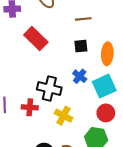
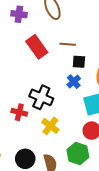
brown line: (83, 19) -> (68, 44), moved
blue cross: (80, 76) -> (74, 82), moved

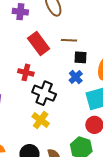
red cross: (19, 112) -> (26, 72), moved
yellow cross: (50, 126) -> (41, 120), moved

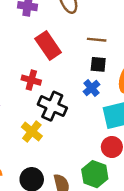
brown line: (69, 40) -> (97, 40), moved
yellow cross: (41, 120) -> (32, 132), moved

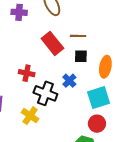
red rectangle: (48, 46) -> (52, 43), moved
blue cross: (91, 88) -> (69, 81), moved

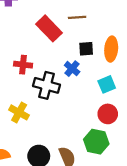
black square: (81, 56) -> (86, 49), moved
cyan square: (99, 98) -> (107, 84), size x0.7
yellow cross: (30, 116) -> (19, 112), moved

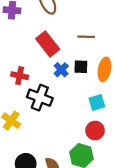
brown line: (77, 17) -> (86, 37), moved
blue cross: (72, 69) -> (61, 70), moved

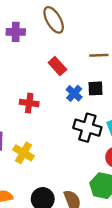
red rectangle: (48, 44) -> (57, 66), size x0.7
black cross: (40, 98) -> (87, 128), moved

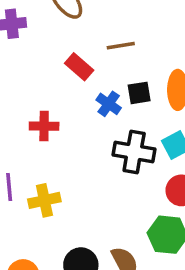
brown line: (99, 55) -> (121, 46), moved
yellow cross: (23, 153) -> (44, 200), turned -36

